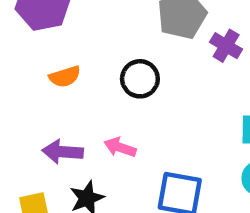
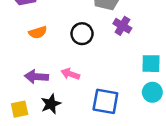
purple cross: (226, 46) -> (122, 26), moved

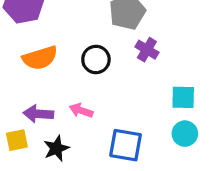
orange semicircle: (38, 32) -> (40, 58), size x1.5
yellow square: (20, 109) -> (17, 140), moved

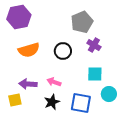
cyan square: (183, 97) -> (95, 74), moved
cyan circle: (185, 134) -> (109, 94), moved
black star: (56, 148) -> (52, 102), moved

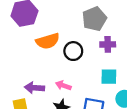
purple cross: (94, 45) -> (108, 44), turned -32
orange semicircle: (29, 50) -> (48, 41), moved

